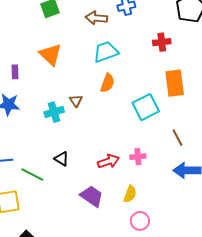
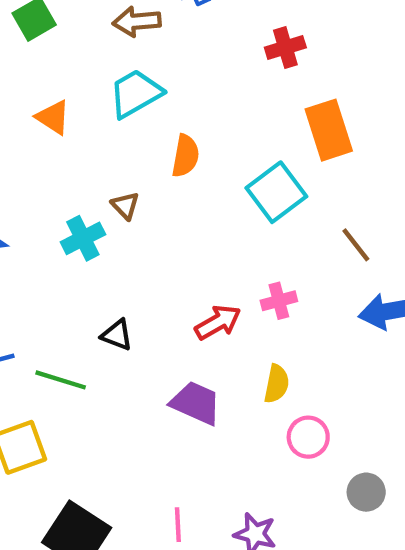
cyan trapezoid: (106, 52) -> (136, 93), moved
orange triangle: (50, 55) -> (53, 117), size x0.7

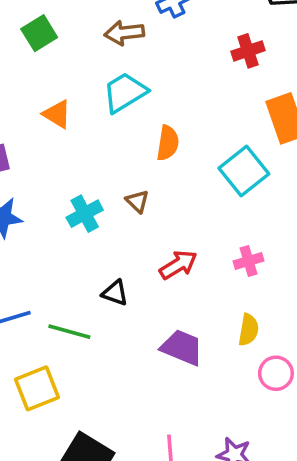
brown triangle: (125, 206) -> (137, 201), moved
red arrow: (218, 322) -> (178, 265), moved

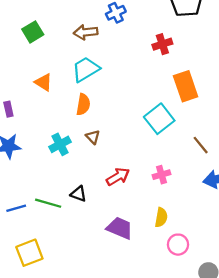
orange semicircle: (168, 143) -> (83, 104), moved
green line: (69, 332) -> (48, 203), moved

